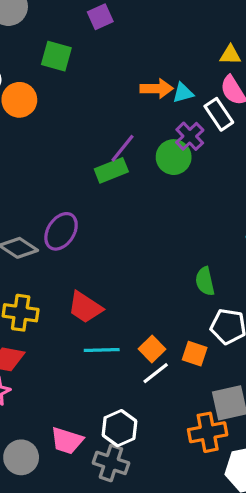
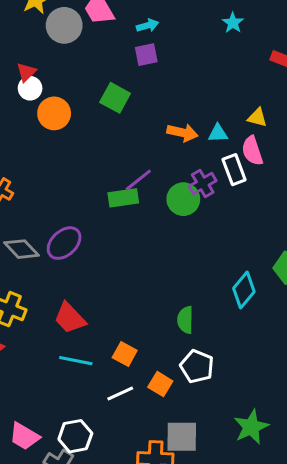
green square: (56, 56) -> (115, 98), moved
cyan triangle: (183, 93) -> (218, 133), moved
orange square: (152, 349) -> (125, 354), moved, turned -30

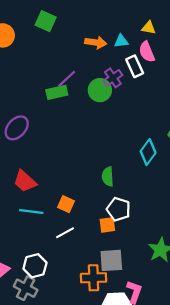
orange square: (160, 384) -> (107, 225), moved, turned -35

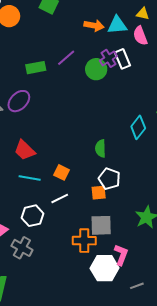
cyan triangle: (121, 41) -> (117, 25), size x1.5
white rectangle: (135, 66) -> (123, 59), moved
green rectangle: (57, 92) -> (36, 68), moved
white hexagon: (35, 266) -> (33, 216), moved

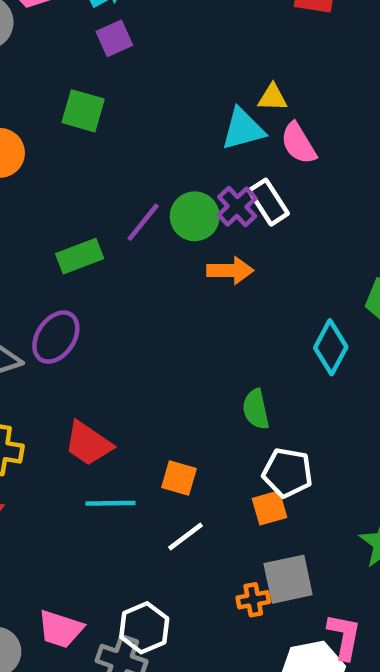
yellow triangle: (143, 14) -> (273, 98), moved
orange arrow: (94, 25) -> (230, 270), moved
green circle: (96, 69) -> (195, 216), moved
white hexagon: (33, 216) -> (144, 628), moved
orange cross: (84, 241) -> (253, 600), moved, size x0.6

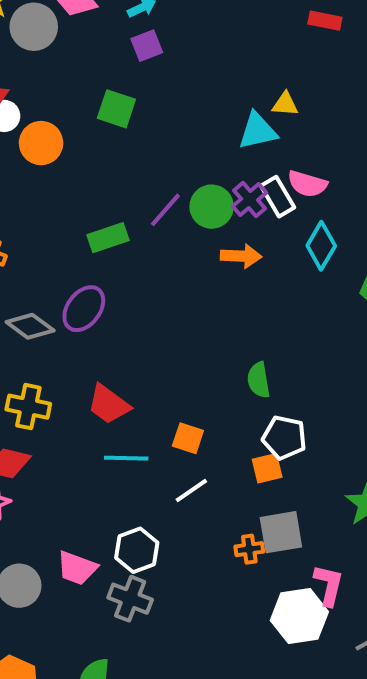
pink semicircle: (298, 143) -> (307, 184), moved, turned -45
cyan diamond: (331, 347) -> (321, 246), moved
white hexagon: (144, 628) -> (137, 550), moved

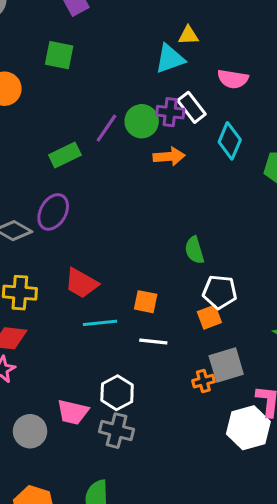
pink semicircle: (307, 184) -> (233, 79), moved
purple cross: (250, 200) -> (170, 112), turned -36
white line: (191, 490) -> (153, 341), turned 48

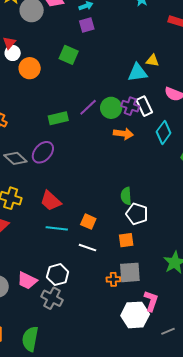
white pentagon: (220, 292) -> (137, 214), moved

